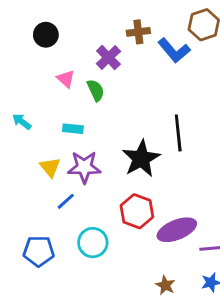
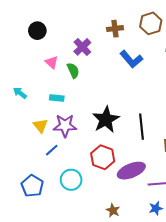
brown cross: (138, 32) -> (115, 29), moved
blue L-shape: (174, 50) -> (131, 59), moved
black line: (178, 133) -> (142, 127), moved
blue pentagon: (39, 251) -> (32, 186), turned 30
brown star: (165, 285) -> (113, 210), moved

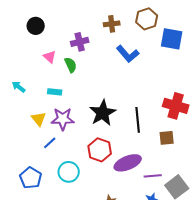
purple cross: (82, 47) -> (80, 42), turned 30

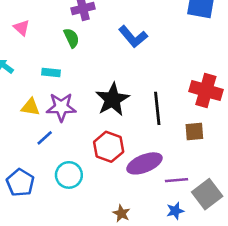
blue L-shape: (128, 54) -> (133, 37), moved
pink triangle: (50, 57) -> (22, 28), moved
yellow triangle: (39, 119) -> (30, 107), turned -42

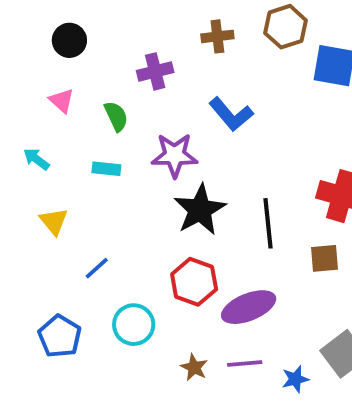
green semicircle: (71, 38) -> (116, 116), moved
yellow triangle: (30, 107) -> (54, 221), moved, turned 42
purple star: (61, 107) -> (175, 155), moved
purple line: (176, 180) -> (245, 364), moved
brown star: (121, 213) -> (194, 367), moved

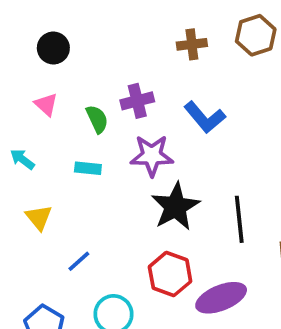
purple cross: (155, 71) -> (137, 101), moved

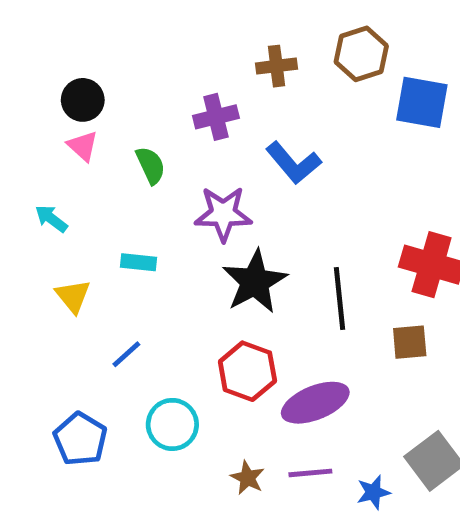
black circle: (53, 48) -> (83, 100), moved
purple cross: (137, 101) -> (216, 117), moved
cyan rectangle: (88, 168) -> (138, 262), moved

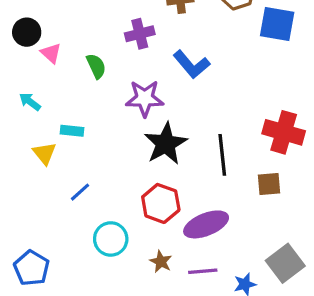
black circle: (83, 100) -> (27, 32), moved
cyan rectangle: (138, 262) -> (72, 131), moved
blue pentagon: (80, 439) -> (32, 268), moved
brown star: (247, 478) -> (161, 262), moved

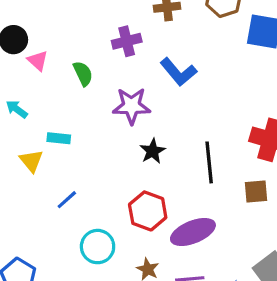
black star: (166, 144) -> (153, 151), size x0.6

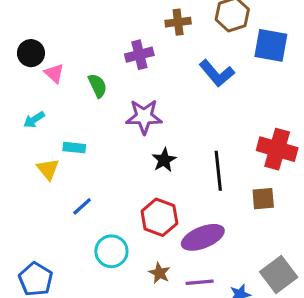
blue L-shape: (178, 72) -> (217, 73), moved
cyan arrow: (17, 109) -> (34, 120), turned -70

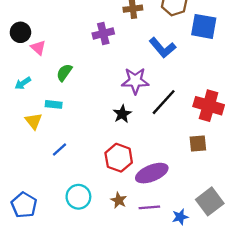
green semicircle: (98, 86) -> (64, 73), moved, turned -120
purple star: (144, 117) -> (135, 81), moved
black line: (218, 171) -> (164, 102), moved, turned 48
cyan circle: (111, 251) -> (78, 197), moved

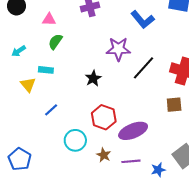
pink triangle: (38, 48) -> (49, 20), moved, turned -40
black star: (122, 114) -> (93, 78), moved
cyan circle: (78, 197) -> (75, 140), moved

